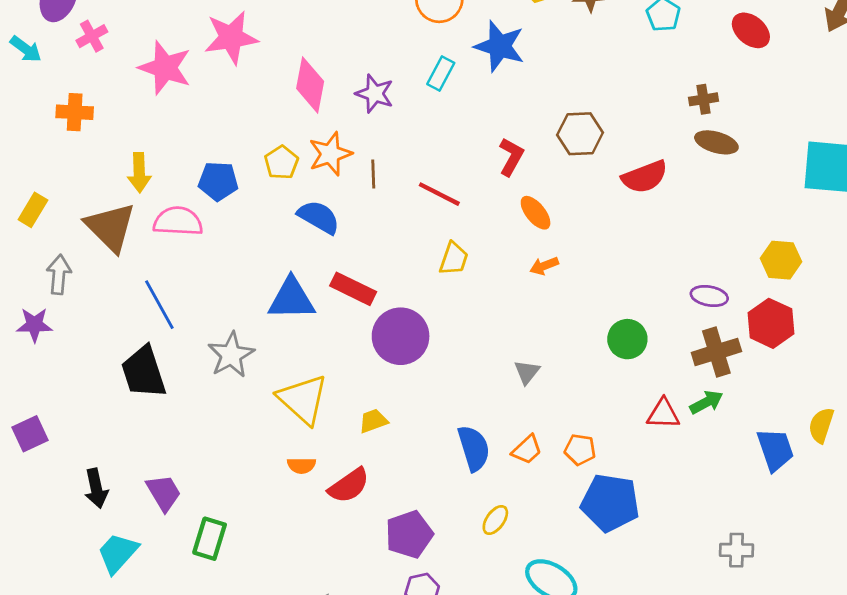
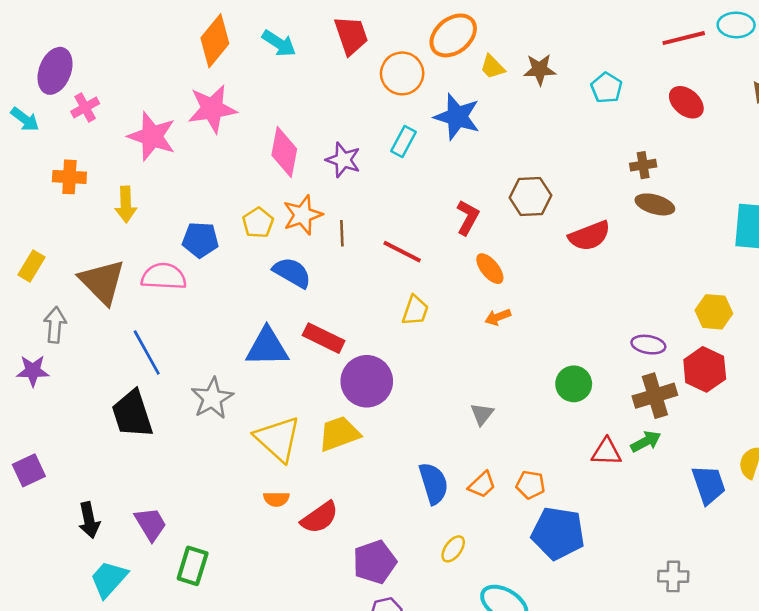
yellow arrow: (139, 173) -> (126, 204), moved
yellow trapezoid: (373, 421) -> (339, 434), moved, size x1.6

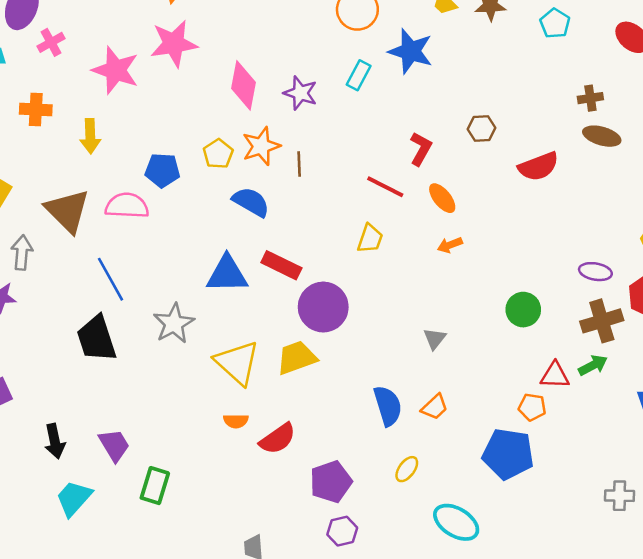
brown hexagon: (530, 197) -> (481, 128), size x0.7
red line: (402, 252) -> (385, 187), moved
orange pentagon: (530, 485) -> (532, 407), moved

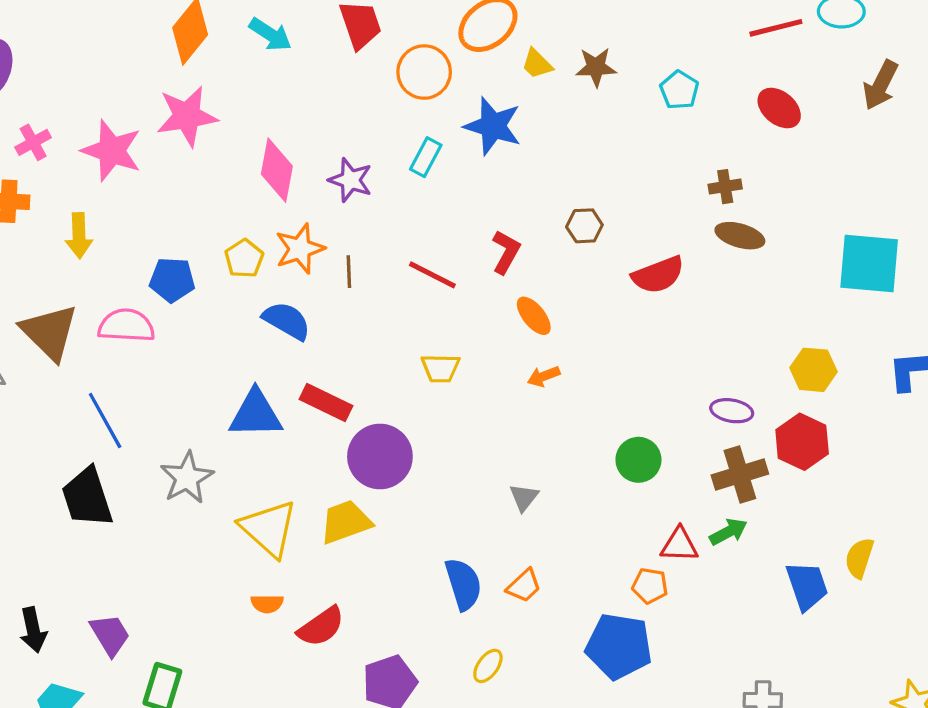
pink cross: (51, 42) -> (33, 142), moved
red line: (385, 187) -> (432, 275), moved
yellow trapezoid: (370, 239) -> (440, 368), turned 72

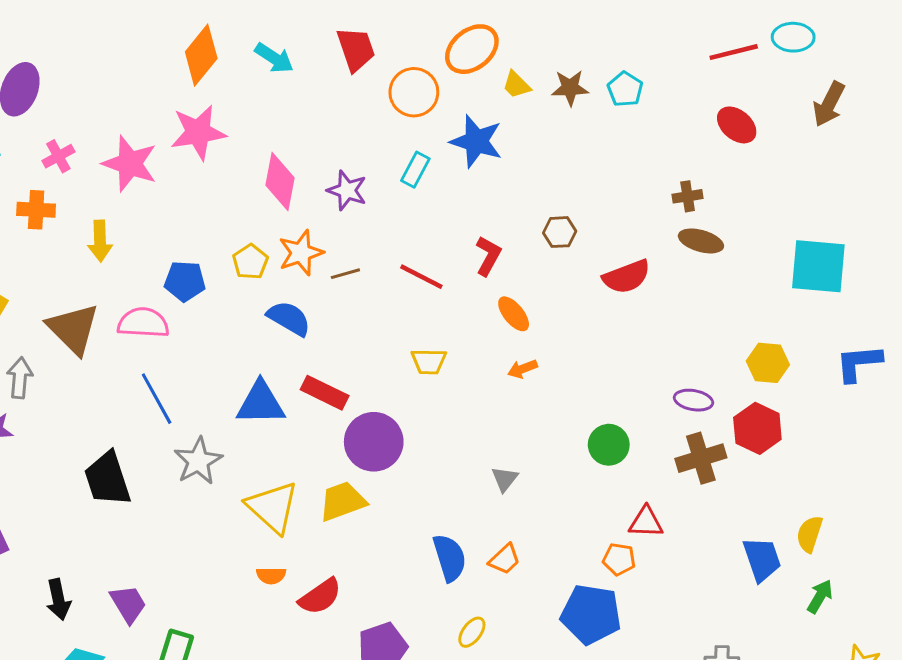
cyan pentagon: (679, 90) -> (625, 89), moved
brown line: (349, 272) -> (345, 274), turned 76
blue line: (105, 421) -> (157, 399), moved
green arrow: (728, 532) -> (820, 596), moved, turned -32

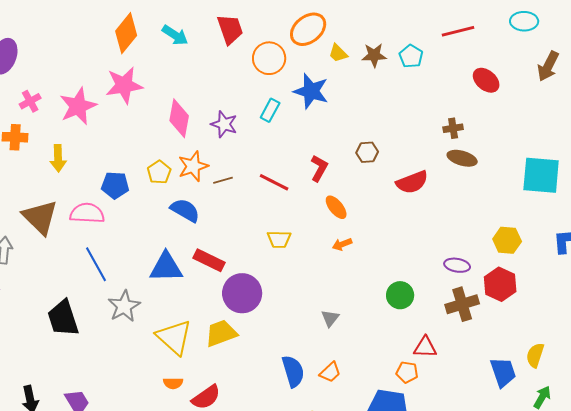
red line: (734, 52) -> (458, 31), moved
pink star: (130, 164) -> (78, 106), turned 30

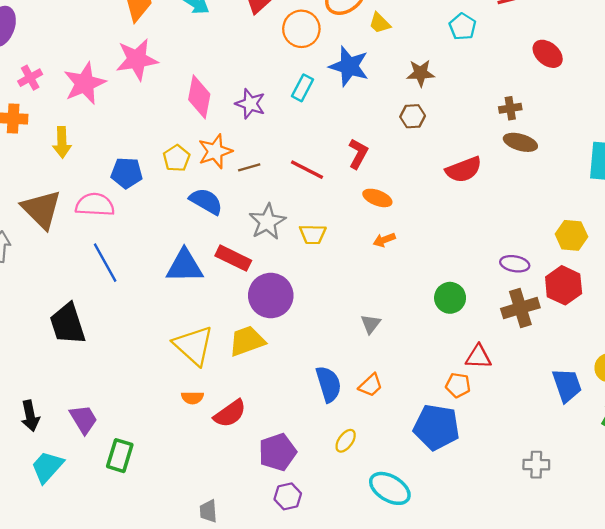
brown star: (374, 55) -> (421, 73), moved
brown hexagon: (367, 152) -> (413, 116), moved
orange ellipse: (336, 207) -> (377, 198), turned -30
gray star: (124, 306) -> (267, 222), moved

